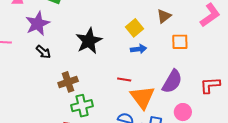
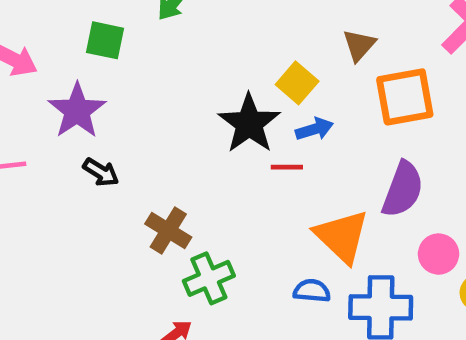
black star: (89, 41) -> (249, 124), moved
orange square: (180, 42) -> (405, 97), size x1.5
red line: (124, 79) -> (287, 167), moved
brown cross: (68, 82) -> (168, 231), turned -30

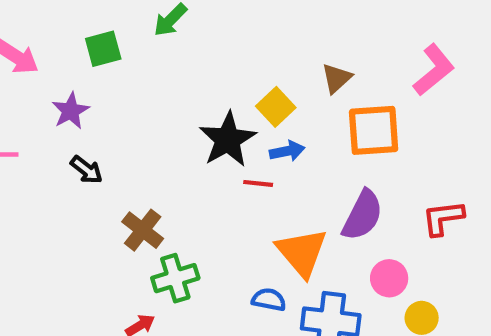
green square: (105, 40) -> (103, 49), turned -33
purple star: (77, 111) -> (70, 111), size x0.7

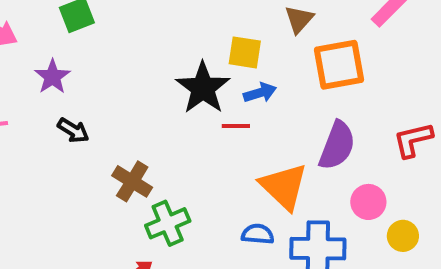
yellow square: (276, 107) -> (245, 52), turned -32

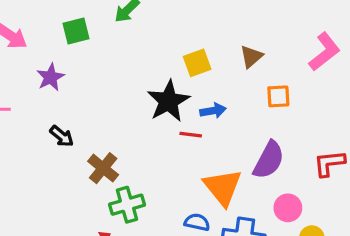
yellow square: (245, 52) -> (197, 63), moved, turned -36
orange square: (339, 65) -> (278, 96), size x0.6
black arrow: (73, 130) -> (62, 136), moved

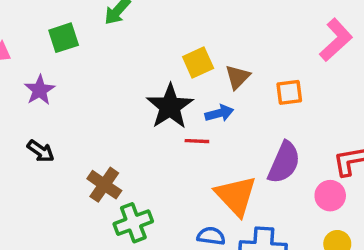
brown triangle: (251, 57) -> (238, 77), moved
black arrow: (62, 136) -> (41, 151), moved
pink circle: (288, 208) -> (330, 196), moved

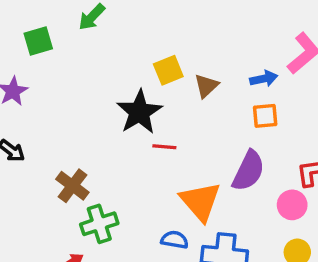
orange square: (289, 92) -> (265, 116), moved
blue arrow: (219, 113) -> (264, 79), moved

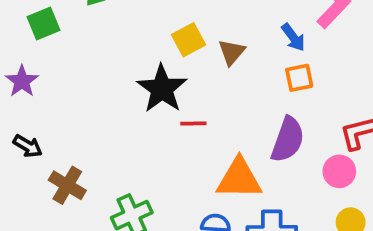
blue arrow: (264, 79) -> (293, 37), turned 72
brown cross: (72, 186) -> (67, 185), moved
orange triangle: (200, 201) -> (239, 179), turned -42

